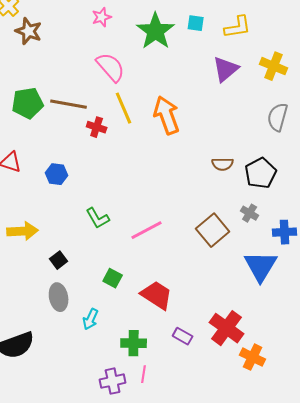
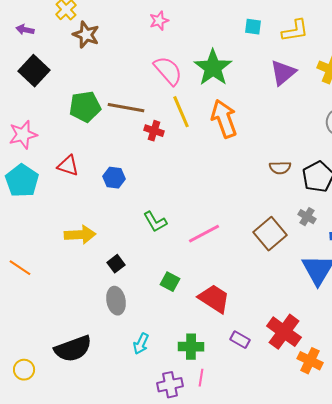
green star: (156, 31) -> (213, 68), moved
cyan arrow: (91, 319) -> (141, 344), moved

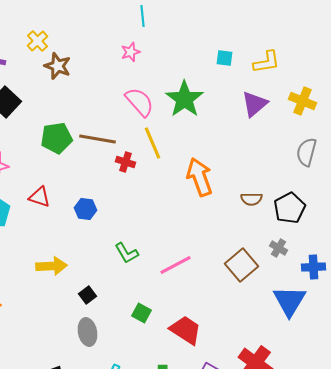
orange arrow: (224, 119) -> (200, 177), moved

